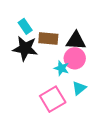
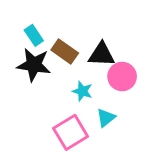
brown rectangle: (48, 38) -> (65, 51), turned 30
pink circle: (75, 58) -> (122, 76), moved

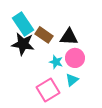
cyan rectangle: (34, 35) -> (23, 24), size x1.6
pink circle: (122, 76) -> (75, 58), moved

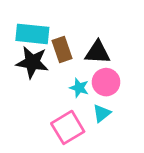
cyan rectangle: (23, 24) -> (32, 34), turned -50
brown rectangle: (44, 35) -> (62, 50), turned 36

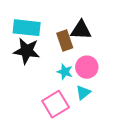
brown rectangle: (62, 50) -> (65, 40), moved
black triangle: (98, 52) -> (81, 30), moved

